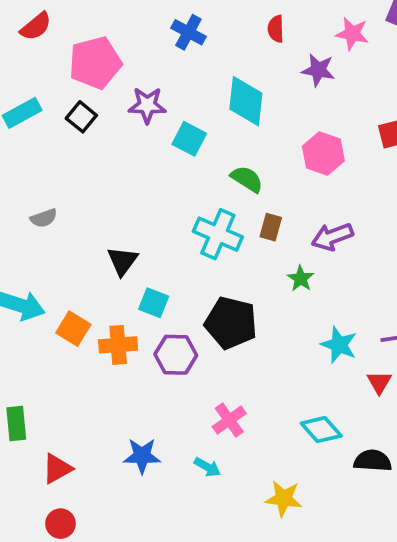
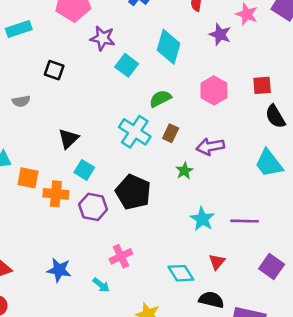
black square: (81, 117) -> (54, 70), moved, turned -30
green semicircle: (247, 179) -> (160, 99), turned -70
orange square: (73, 329) -> (28, 178), turned -30
red triangle: (379, 382) -> (217, 262), moved

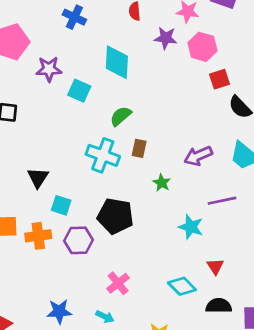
pink hexagon: (214, 90) -> (202, 47), moved
purple arrow: (210, 147) -> (198, 156), moved
purple line: (244, 221) -> (222, 201), moved

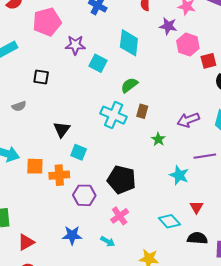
pink hexagon: (202, 47) -> (188, 45), moved
black pentagon: (115, 216) -> (122, 180), moved
purple hexagon: (79, 240) -> (84, 195), moved

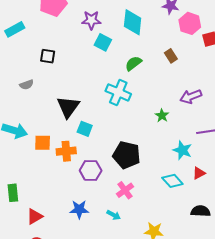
purple star: (75, 45) -> (91, 20), moved
brown rectangle: (142, 111) -> (171, 56), moved, turned -48
black triangle: (62, 129) -> (68, 107), size x1.4
red triangle: (197, 207) -> (199, 173), moved, turned 32
cyan diamond: (169, 221) -> (172, 181), moved

